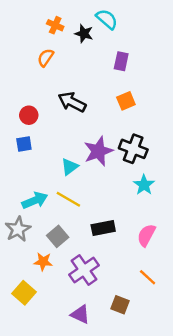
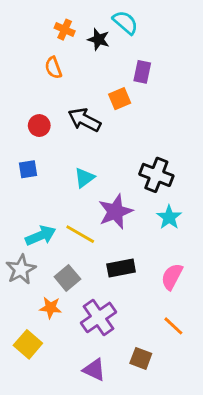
orange semicircle: (46, 58) -> (53, 68), turned -54
orange square: (126, 101) -> (120, 99), moved
red circle: (29, 115) -> (39, 126), moved
purple star: (98, 151) -> (115, 212), moved
cyan triangle: (70, 167) -> (84, 178), moved

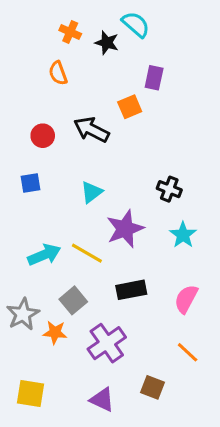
black cross: (156, 175) -> (169, 189), size x0.7
gray star: (21, 269) -> (23, 314), moved
yellow square: (28, 344) -> (31, 393), moved, turned -32

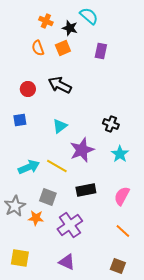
orange square: (130, 107) -> (63, 48), moved
gray square: (73, 300) -> (48, 197), turned -30
brown square: (153, 387) -> (118, 266), moved

